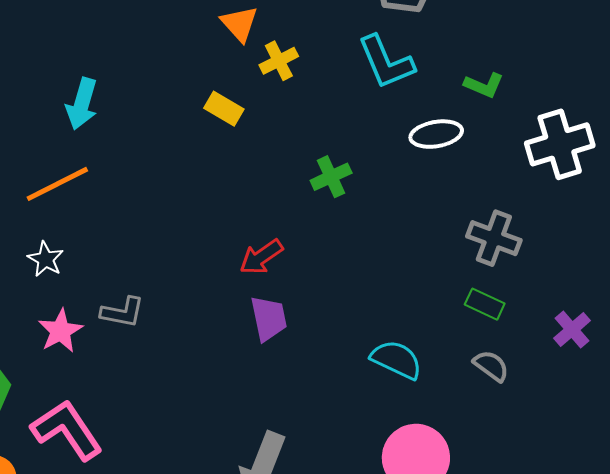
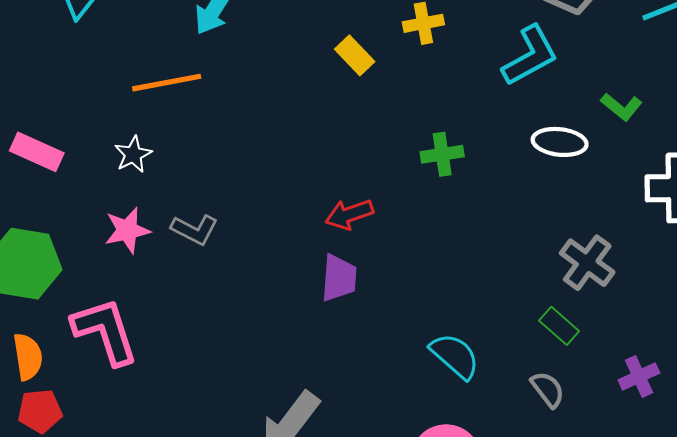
cyan L-shape: (386, 62) -> (530, 56), turned -112

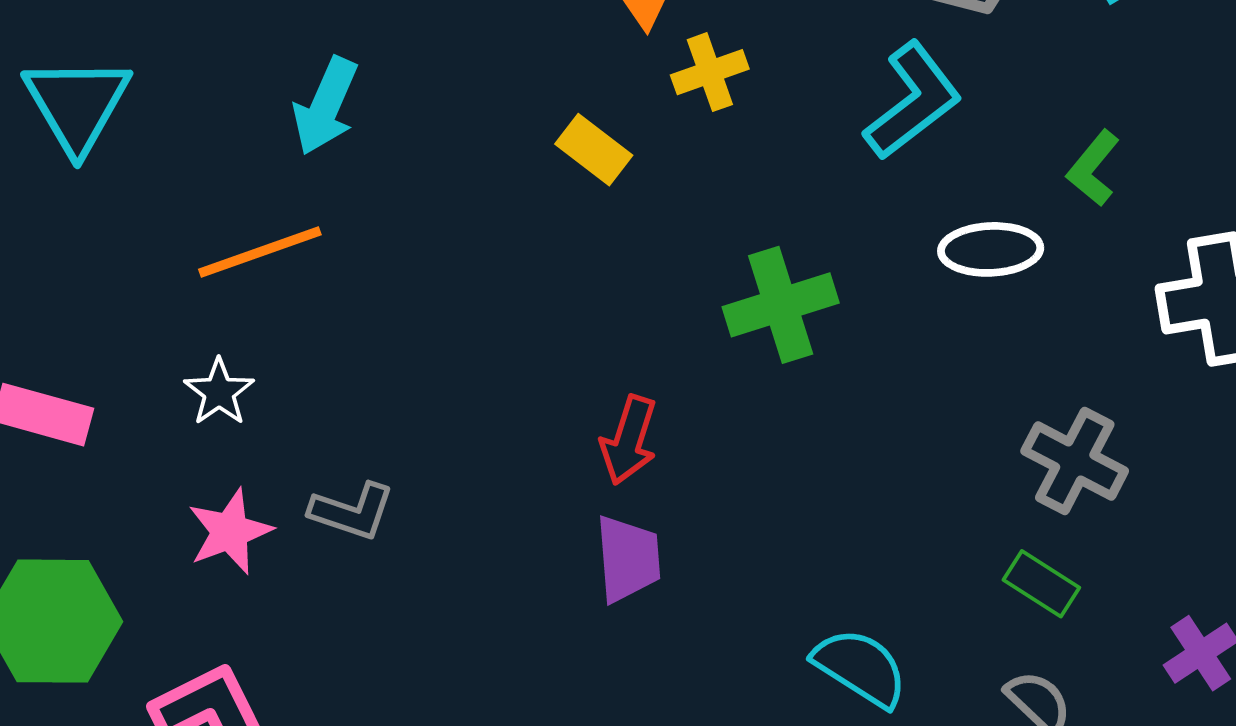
green L-shape: (622, 107) -> (1093, 168), turned 99
green cross: (442, 154) -> (781, 305), size x1.4
red arrow: (349, 214) -> (629, 440), turned -45

